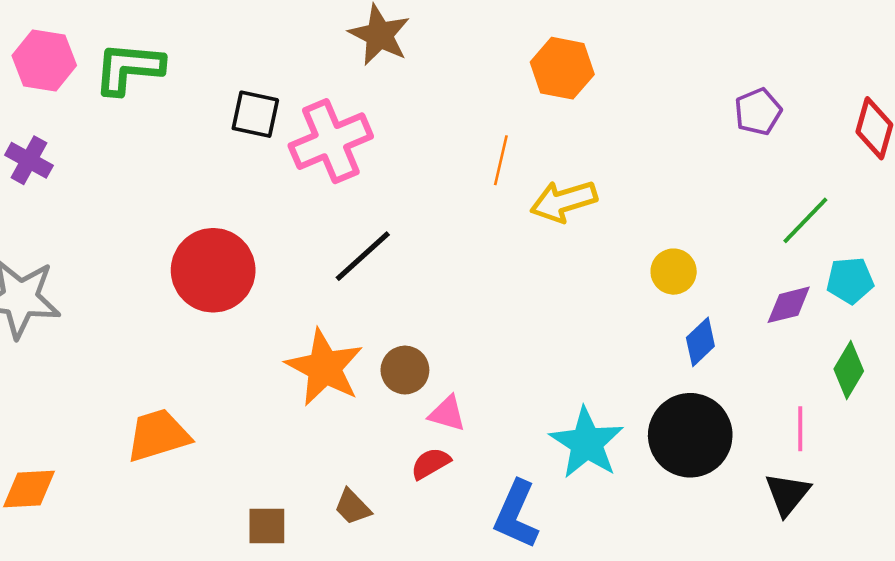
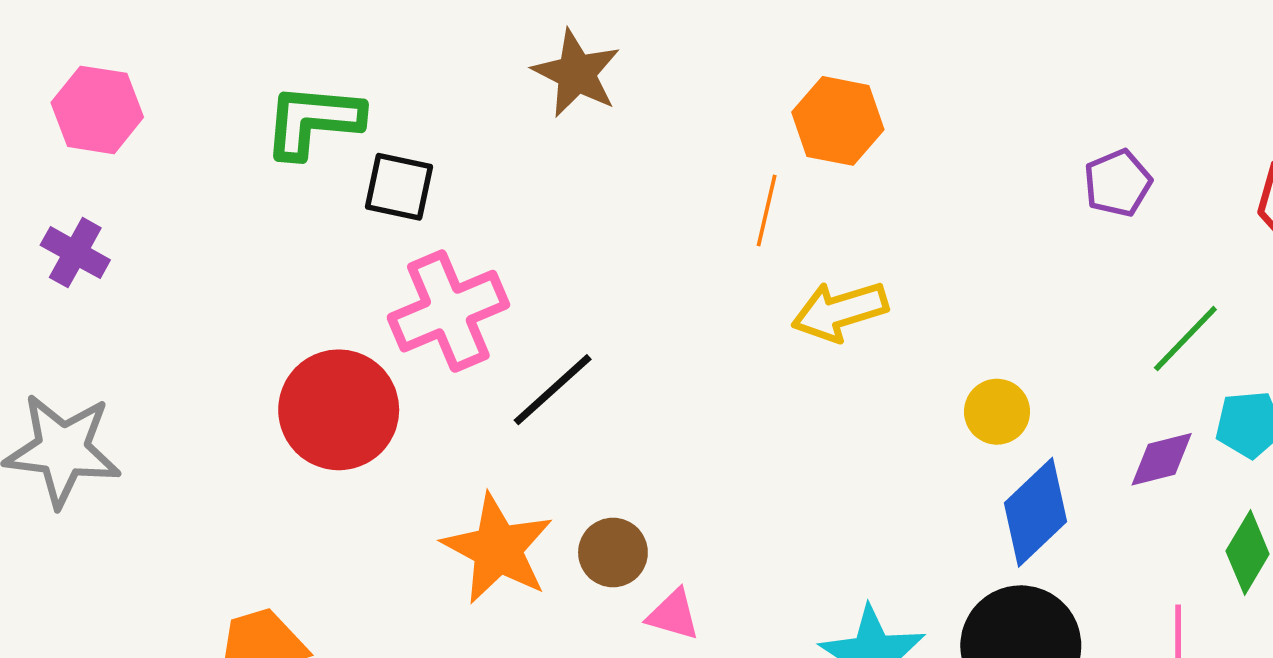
green L-shape: (129, 68) -> (313, 121), moved
pink cross: (331, 141) -> (448, 311), moved
orange line: (501, 160) -> (767, 211), moved
blue diamond: (700, 342) -> (1035, 512), size x1.5

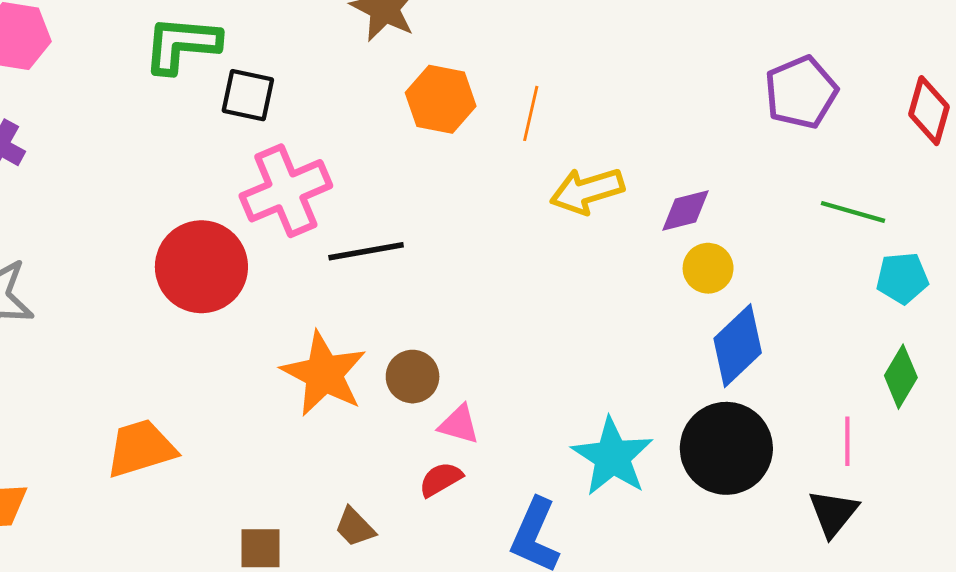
orange hexagon: (838, 121) -> (441, 99), moved
purple pentagon: (1118, 183) -> (801, 92), size x1.4
green line: (1185, 339) -> (853, 212), turned 62
black line: (553, 390) -> (366, 251), turned 32
purple diamond: (1162, 459) -> (686, 210), moved

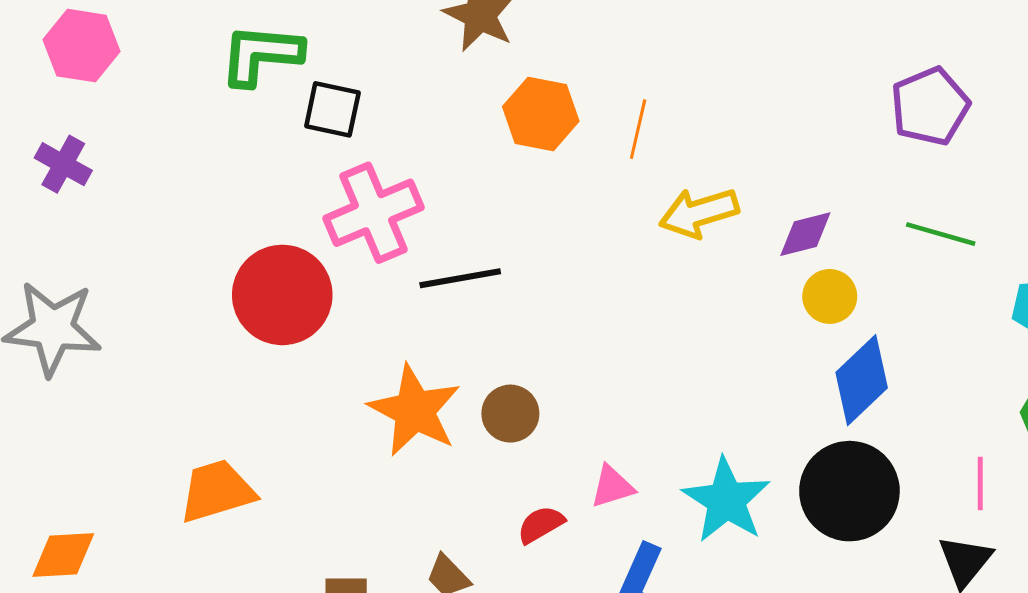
green line: (853, 212) -> (941, 234), moved
pink triangle: (459, 424) -> (612, 487), moved, turned -33

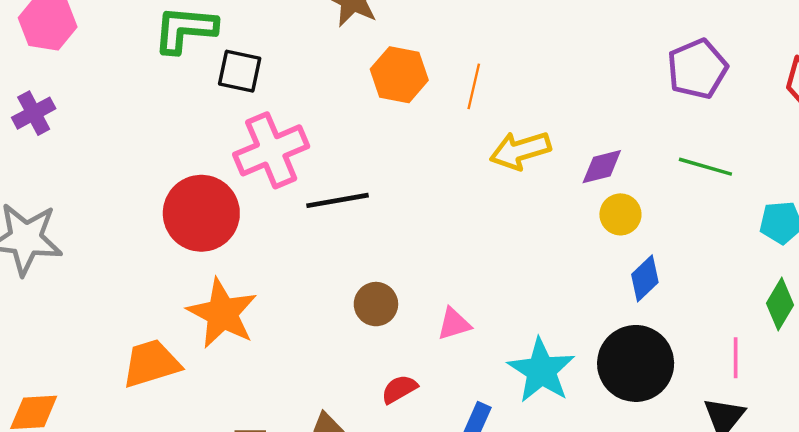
purple cross: (63, 164) -> (34, 113), turned 33
blue diamond: (862, 380) -> (645, 278), size x0.7
orange star: (415, 410) -> (222, 313), moved
pink triangle: (612, 487) -> (454, 324), moved

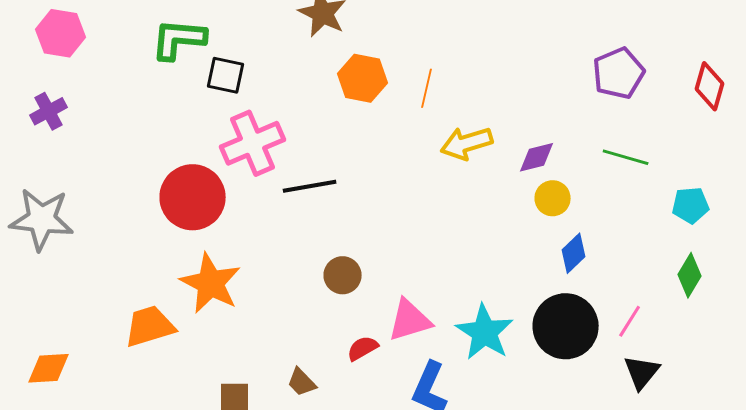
pink triangle: (454, 324) -> (410, 320), moved, size x1.5
pink line: (736, 358) -> (630, 321), moved, turned 32

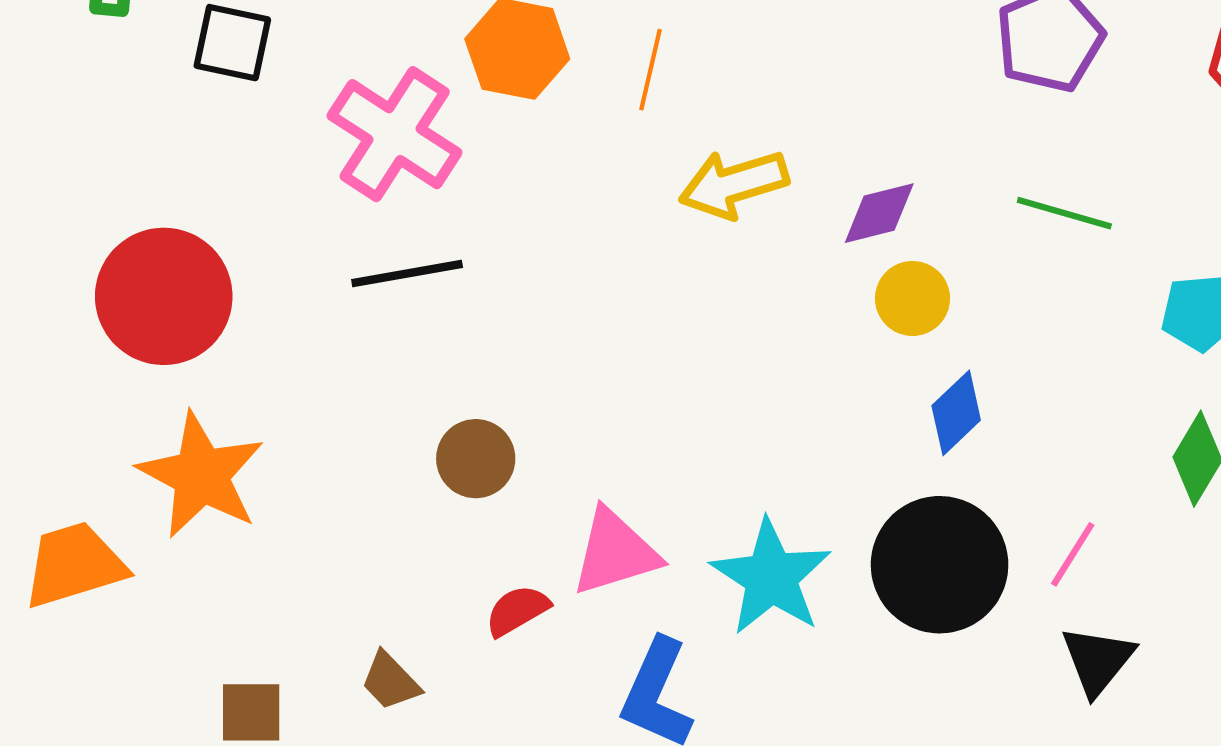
pink cross: (253, 143) -> (395, 134), moved, turned -34

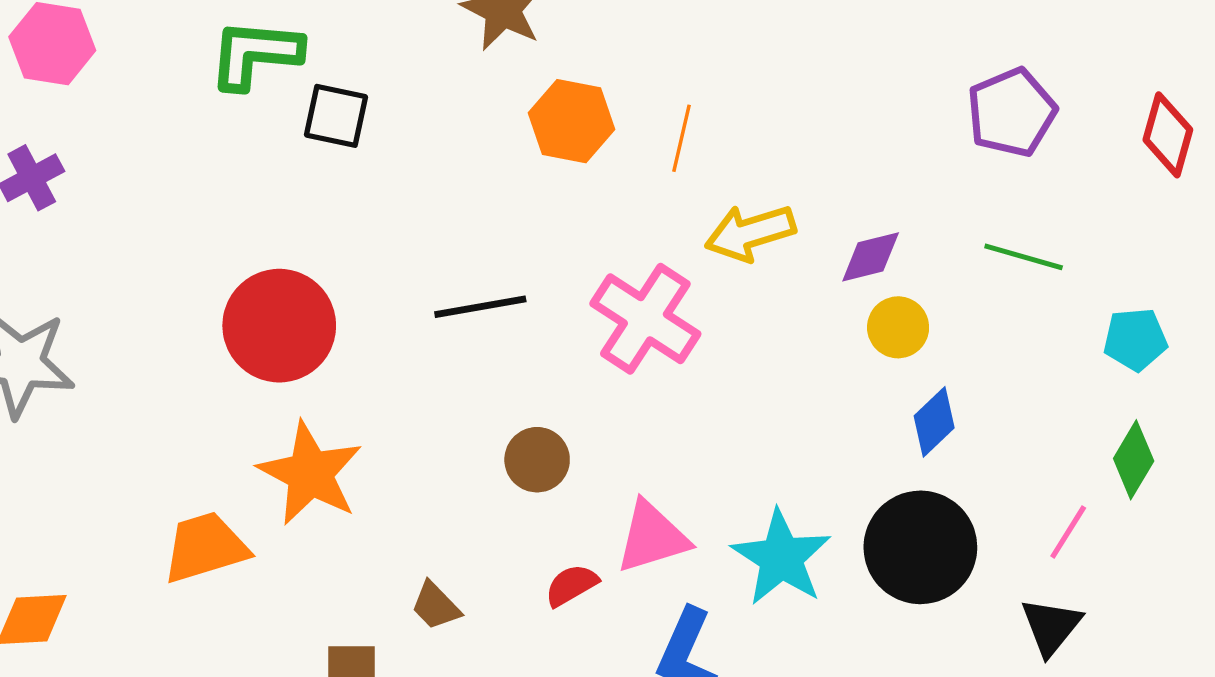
pink cross: (395, 134) -> (645, 319), moved
pink line: (1073, 554) -> (1068, 532), moved
brown trapezoid: (390, 681) -> (436, 606), moved

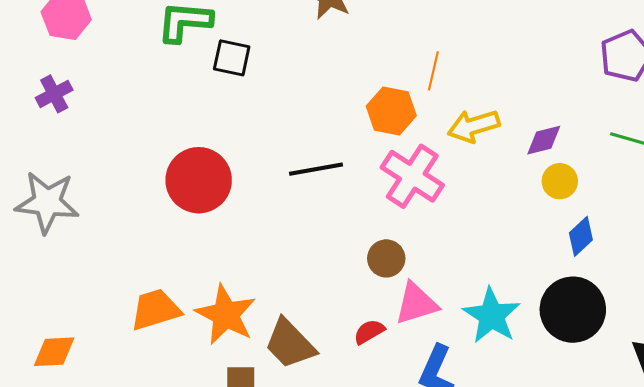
orange hexagon: (571, 121) -> (391, 111), moved
brown circle: (537, 460) -> (386, 258), moved
orange star: (310, 473) -> (226, 315), moved
brown trapezoid: (436, 606) -> (290, 344), size x1.8

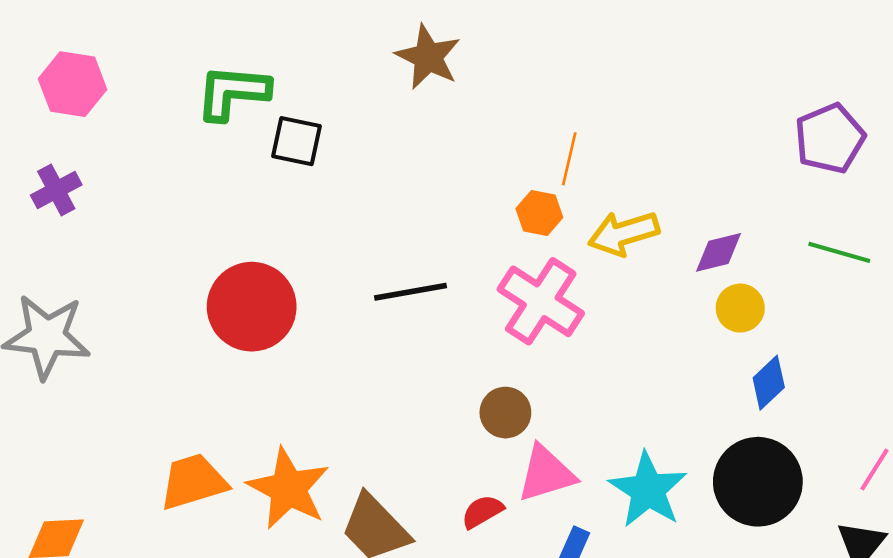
orange hexagon: (391, 111) -> (539, 213), moved, size x0.7

